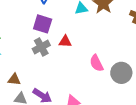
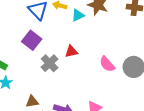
purple square: (43, 24) -> (32, 40), moved, turned 36

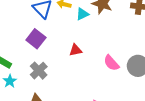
gray cross: (50, 63) -> (39, 71), moved

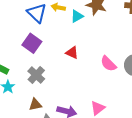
red triangle: (76, 50) -> (72, 53), turned 40

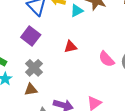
red triangle: (72, 53) -> (70, 47), turned -40
brown triangle: (35, 105) -> (31, 89), moved

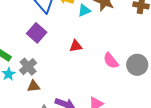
gray cross: (34, 68) -> (28, 67), moved

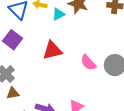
red triangle: (76, 46) -> (52, 50), size x1.5

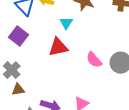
cyan triangle: (58, 14) -> (66, 23), moved, turned -32

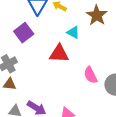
cyan triangle: (66, 23) -> (73, 32), turned -48

